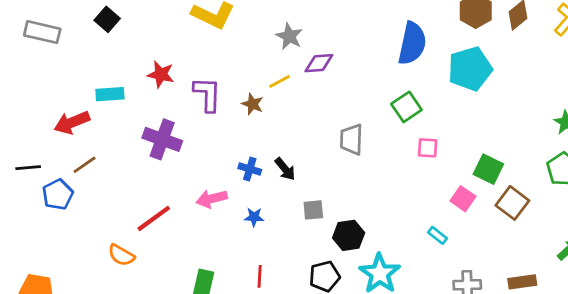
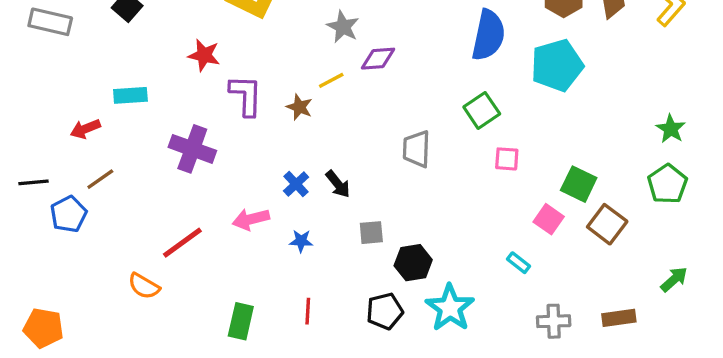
red star: (161, 74) -> (204, 55), moved
red arrow: (72, 122) -> (85, 129), size x0.7
blue cross: (250, 169) -> (296, 184), turned 30

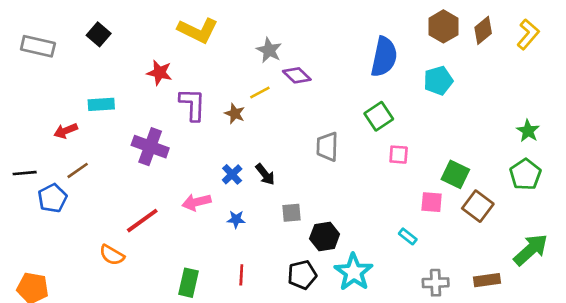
purple diamond: (378, 59) -> (297, 75), turned 48
cyan pentagon: (557, 65) -> (438, 81), size x0.7
pink square: (549, 219) -> (432, 202), turned -30
green arrow: (674, 279) -> (531, 250), size x1.6

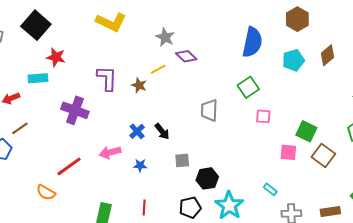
brown diamond: (483, 30) -> (327, 55), moved
black square: (99, 34) -> (36, 25), size x1.6
red star: (159, 73) -> (56, 57), moved
cyan rectangle: (408, 236) -> (270, 189), moved

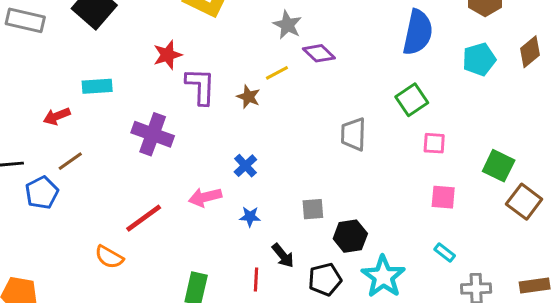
red star: (56, 57) -> (168, 55), moved, turned -30
black arrow: (162, 131) -> (283, 256), moved
pink square: (288, 152) -> (443, 197), moved

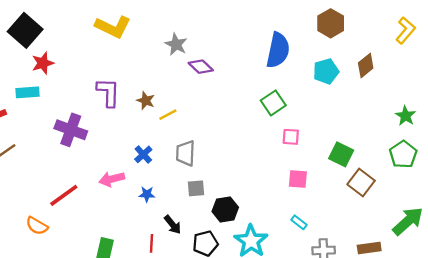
red star: (168, 55) -> (43, 63), moved
yellow line: (277, 73) -> (168, 115), moved
gray trapezoid: (353, 134) -> (185, 153), moved

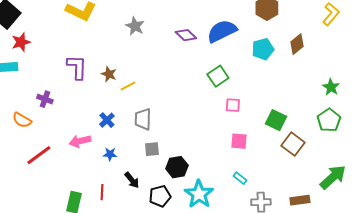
blue semicircle: (278, 50) -> (222, 31), turned -128
purple diamond: (201, 67) -> (186, 35), moved
purple cross: (71, 130) -> (45, 99), size x0.6
orange semicircle: (37, 226) -> (22, 120), moved
red line: (152, 243) -> (102, 192), moved

